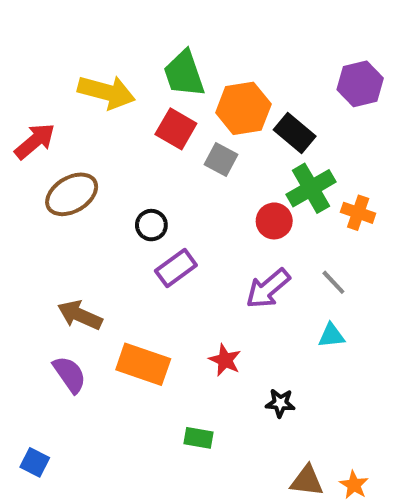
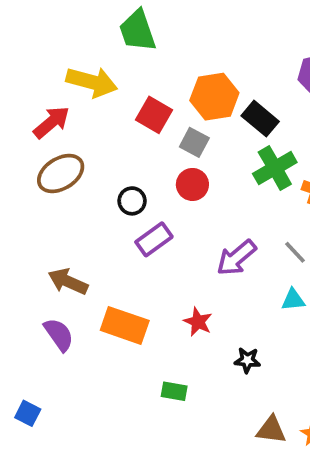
green trapezoid: (184, 74) -> (138, 31), moved
red arrow: (35, 141) -> (51, 122), moved
red circle: (274, 221) -> (192, 184), moved

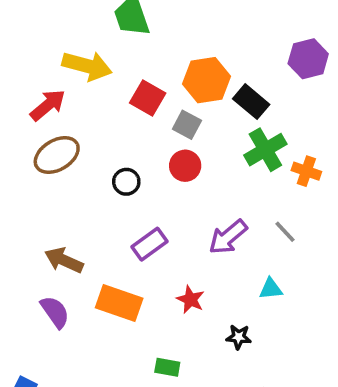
purple rectangle: (154, 239) -> (149, 244), moved
cyan triangle: (293, 300) -> (271, 289), moved

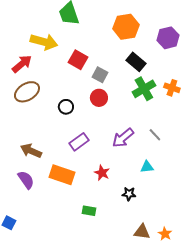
orange hexagon: (207, 80) -> (126, 27), moved
orange cross: (306, 171) -> (172, 88), moved

